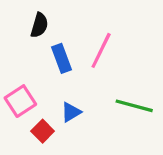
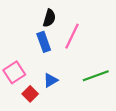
black semicircle: (39, 25) -> (49, 18), moved
green line: (134, 106) -> (96, 76), turned -35

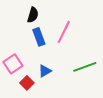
black semicircle: (49, 18) -> (33, 15), moved

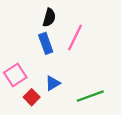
black semicircle: (33, 15) -> (49, 18), moved
green line: (85, 67) -> (90, 96), moved

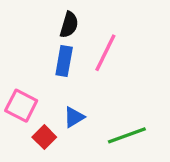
blue rectangle: (46, 43) -> (64, 61), turned 30
pink square: (15, 75) -> (21, 106), turned -30

